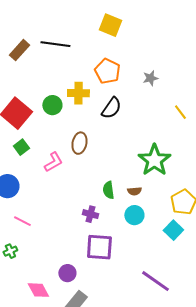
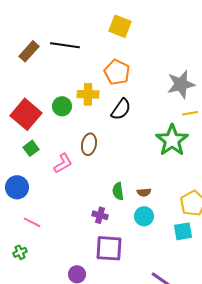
gray star: (150, 78) -> (181, 84), moved, size x1.8
yellow line: (180, 112) -> (190, 113), turned -63
green star: (154, 160) -> (172, 140), moved
cyan square: (173, 230) -> (183, 231), turned 36

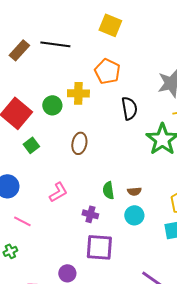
black semicircle: (121, 109) -> (129, 108), moved, turned -45
green square: (31, 148) -> (31, 145), moved
pink L-shape: (63, 163) -> (58, 192), moved

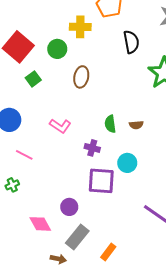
green circle: (52, 105) -> (57, 49), moved
pink L-shape: (58, 192) -> (60, 126), turned 65
cyan circle: (134, 215) -> (127, 163), moved

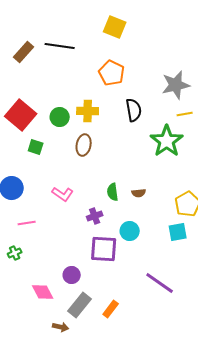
yellow cross: (80, 27) -> (88, 111), moved
green square: (33, 79) -> (36, 147), turned -35
purple cross: (92, 148) -> (95, 216), turned -35
pink line: (24, 155) -> (27, 223), turned -36
orange rectangle: (108, 252) -> (111, 309), moved

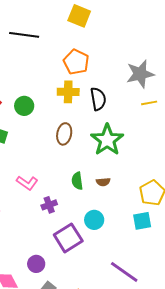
yellow cross: (88, 111) -> (68, 92), moved
green star: (167, 141) -> (107, 140), moved
brown ellipse: (84, 145) -> (64, 134), moved
purple cross: (95, 216) -> (49, 205), moved
purple square: (104, 249) -> (68, 238), turned -36

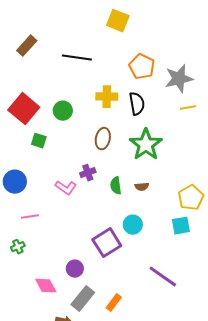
black line: (24, 35) -> (77, 58), moved
orange pentagon: (76, 62) -> (142, 67), moved
purple cross: (49, 205) -> (88, 173), moved

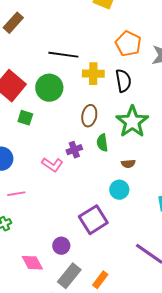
black line: (77, 58) -> (63, 55), moved
green circle: (63, 111) -> (49, 88), size x1.4
green semicircle: (116, 186) -> (102, 143), moved
cyan circle: (133, 225) -> (119, 190), moved

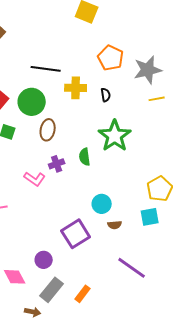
black semicircle: (123, 81) -> (106, 95), size x0.6
brown ellipse: (89, 116) -> (48, 130), moved
brown semicircle: (128, 164) -> (115, 225), moved

